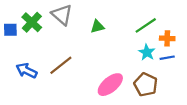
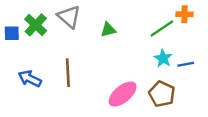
orange cross: (167, 38) -> (185, 14), moved
brown line: (61, 65) -> (68, 73), turned -55

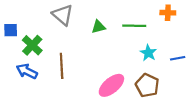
green cross: (36, 25) -> (32, 45), moved
green line: (162, 29) -> (134, 26), moved, turned 35
blue line: (186, 64) -> (178, 58), moved

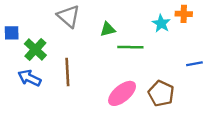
green line: (134, 26) -> (130, 47), moved
cyan star: (148, 53) -> (161, 23), moved

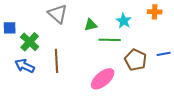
cyan star: (161, 23) -> (124, 21), moved
brown pentagon: (161, 93) -> (136, 60), moved

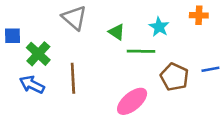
green triangle: (91, 25) -> (117, 32), turned 48

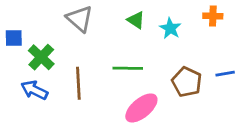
green triangle: (117, 32) -> (136, 20), moved
green line: (141, 51) -> (128, 68), moved

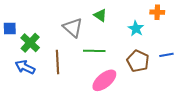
gray triangle: (80, 19) -> (73, 27), moved
cyan star: (170, 28) -> (136, 28), moved

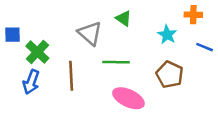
blue line: (166, 55) -> (205, 47), moved, turned 32
blue arrow: (25, 67) -> (31, 82), turned -96
pink ellipse: (104, 80) -> (128, 98), turned 65

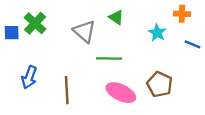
green cross: (37, 52) -> (35, 23), moved
brown pentagon: (170, 75) -> (160, 84), moved
brown line: (71, 76) -> (67, 90), moved

